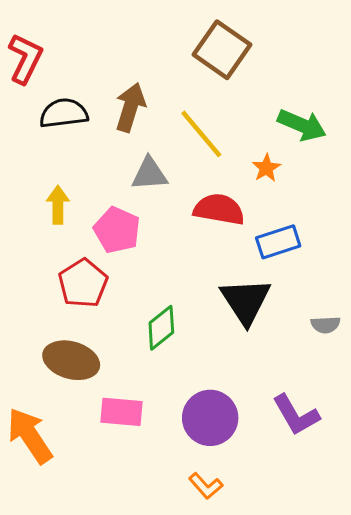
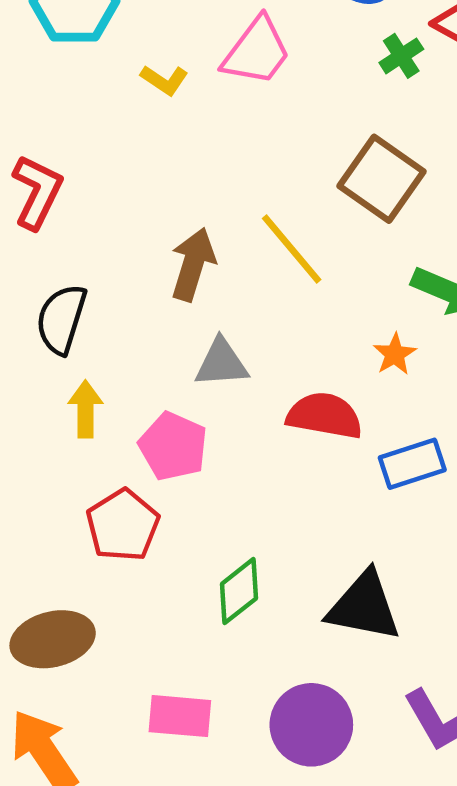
brown square: (222, 50) -> (382, 179), moved
black semicircle: (64, 113) -> (61, 319), moved, turned -66
yellow line: (201, 134) -> (292, 249), moved
black triangle: (246, 301) -> (364, 606), moved, turned -46
brown ellipse: (71, 360) -> (53, 639), moved, turned -30

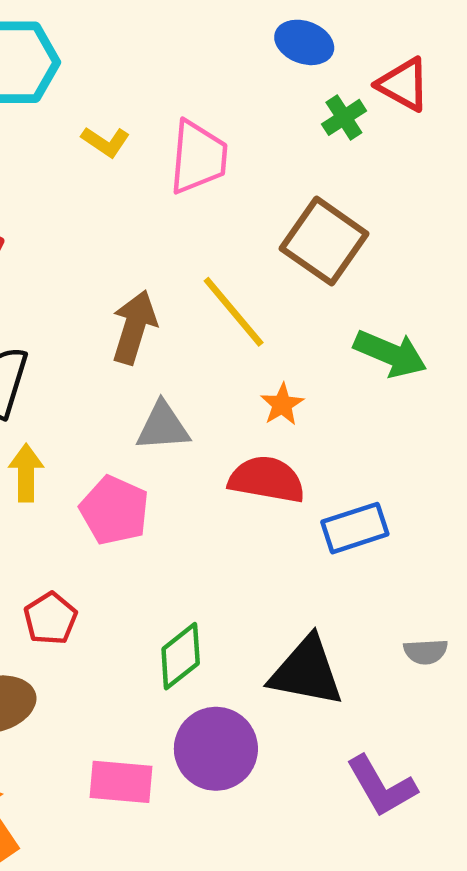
pink trapezoid: (257, 52) -> (198, 157), moved, turned -32
orange star: (395, 354) -> (282, 404), moved
red pentagon: (123, 525) -> (50, 619), moved, size x0.7
purple circle: (311, 725) -> (216, 749), moved

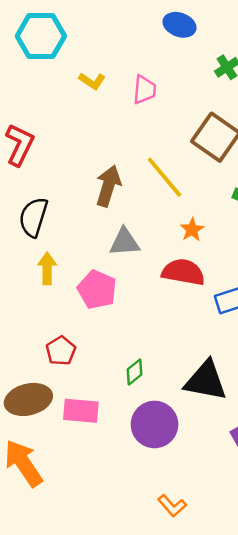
blue ellipse: (304, 42) -> (180, 25), moved
pink trapezoid: (198, 157) -> (145, 90), size x0.7
green diamond: (181, 656) -> (135, 372), size x0.7
pink rectangle: (121, 782) -> (81, 411), moved

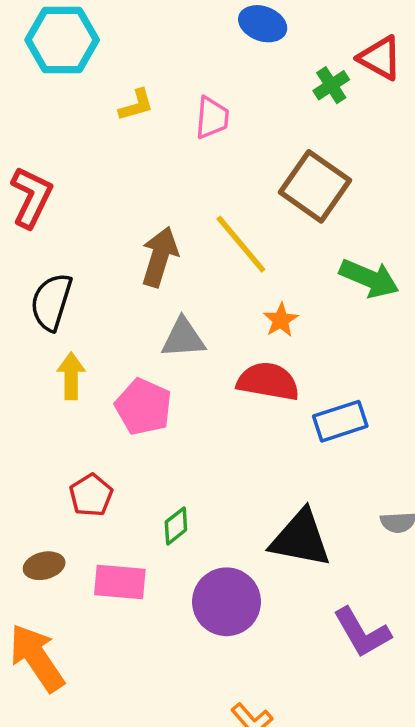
yellow L-shape: (92, 81) -> (136, 105), turned -50
green diamond: (135, 372) -> (176, 526), moved
brown ellipse: (28, 399) -> (44, 566), size x0.6

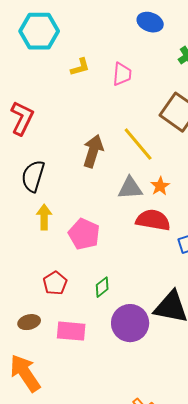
gray triangle: (183, 338) -> (130, 188), moved
green diamond: (176, 526) -> (102, 287), moved
purple circle: (227, 602) -> (130, 323), moved

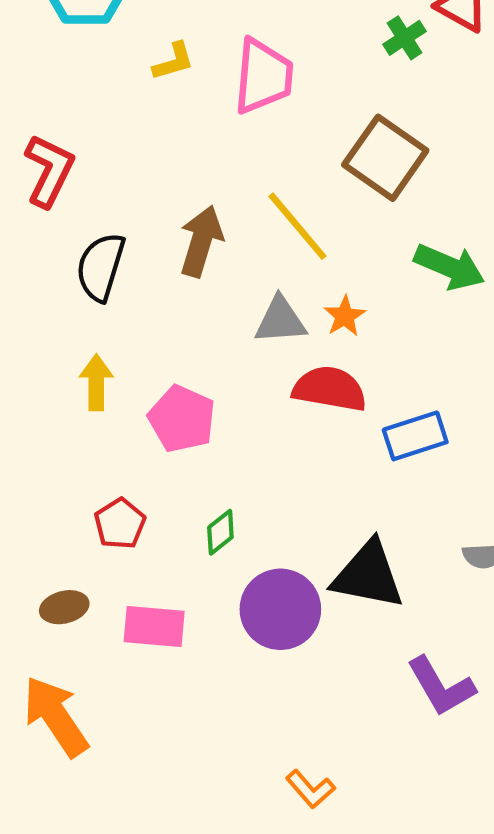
pink trapezoid: (122, 74) -> (263, 76), size x1.5
black semicircle: (33, 176) -> (101, 267), moved

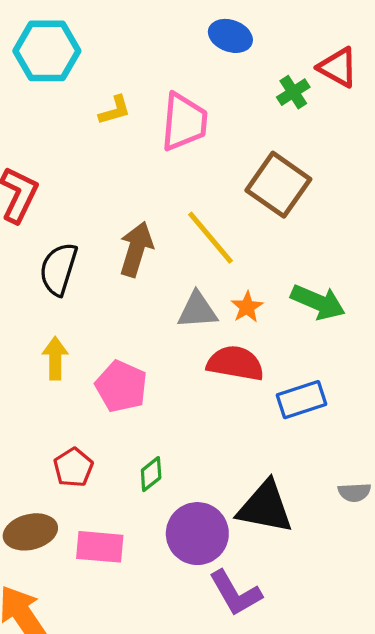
green arrow: (449, 267) -> (318, 302), moved
brown ellipse: (64, 607) -> (30, 532), size x1.4
purple L-shape: (441, 686) -> (235, 593), moved

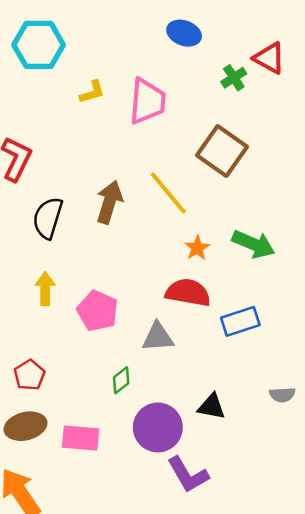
gray triangle: (197, 310) -> (158, 337), moved
red pentagon: (73, 467) -> (29, 375), moved
black triangle: (265, 507) -> (212, 407), size x0.6

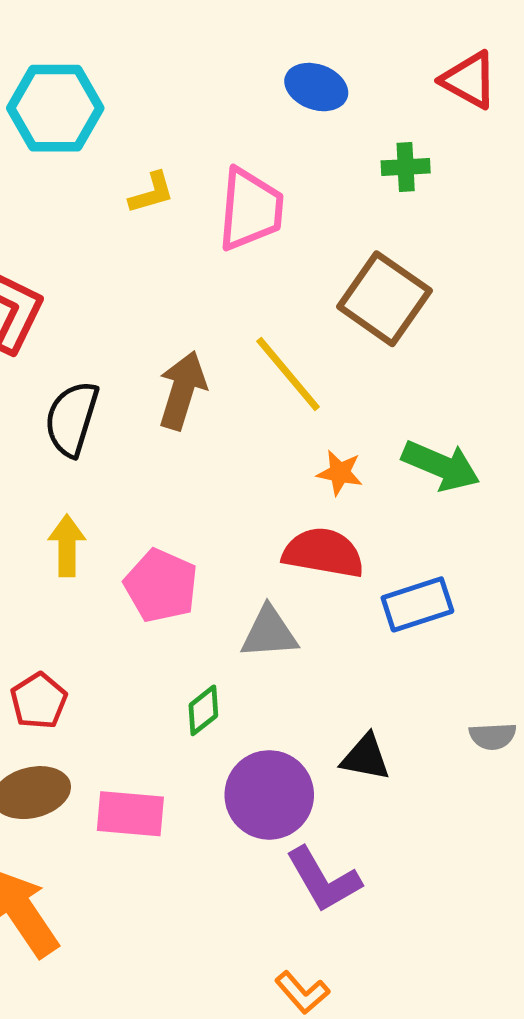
red triangle: (269, 58) -> (469, 80), moved
green cross: (234, 78) -> (406, 167), turned 30
orange star: (197, 248) -> (340, 473), turned -30

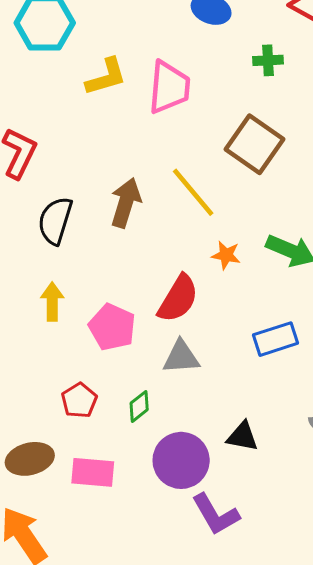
yellow L-shape: (152, 193) -> (106, 77), size x1.4
red semicircle: (323, 553) -> (178, 299), moved, turned 111
red pentagon: (39, 701) -> (79, 400), moved

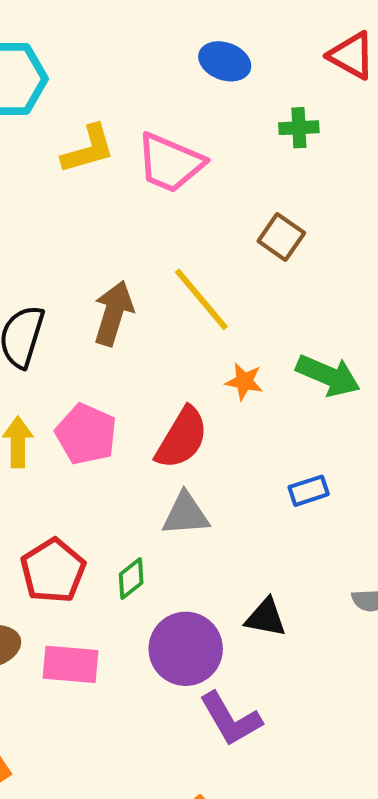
pink trapezoid: (169, 87) -> (170, 163), turned 108
brown square: (255, 144) -> (281, 237), size x0.6
pink pentagon: (112, 327) -> (86, 434), moved
blue rectangle: (275, 339) -> (309, 491), size x0.7
red pentagon: (79, 400) -> (53, 571), size x1.4

